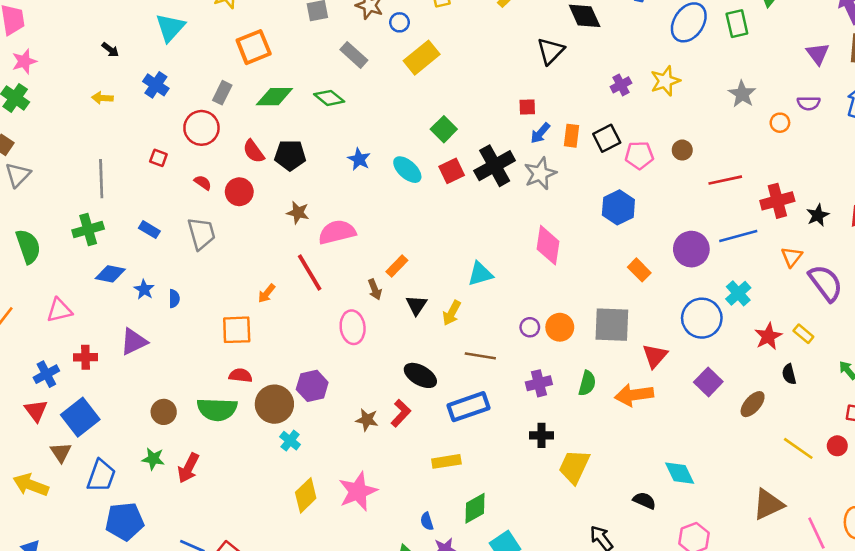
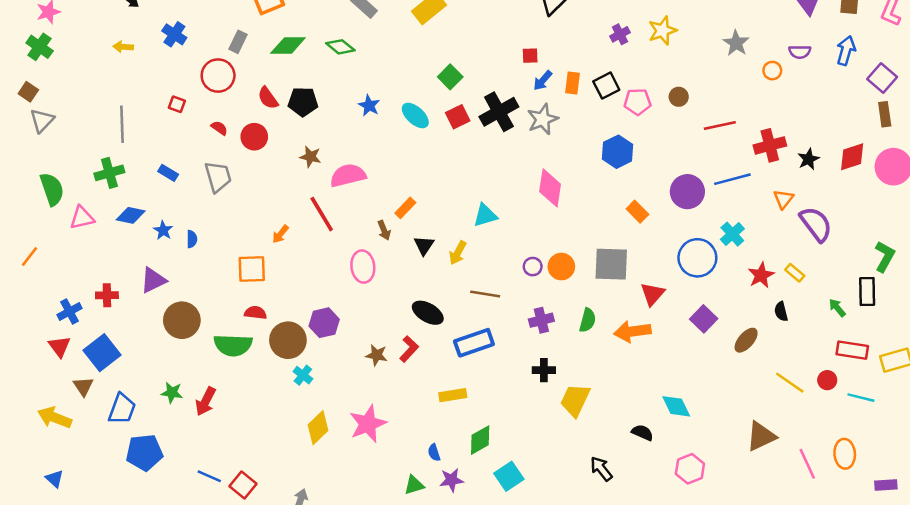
pink triangle: (59, 310) -> (82, 218), moved
brown circle: (164, 412) -> (182, 320), moved, size x1.5

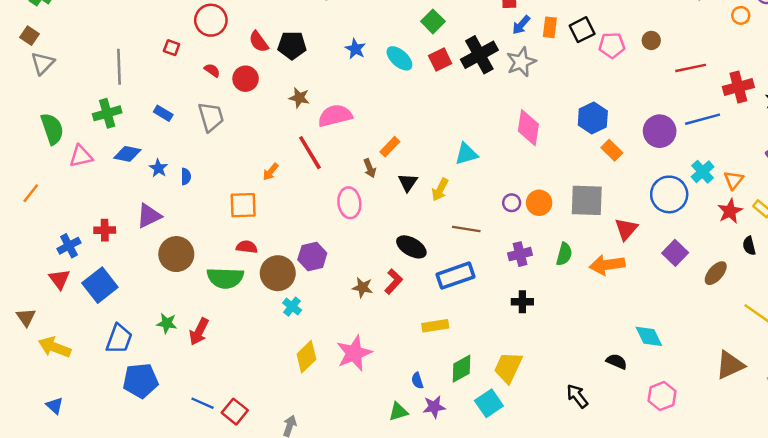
blue hexagon: (618, 152) -> (593, 118), moved
orange triangle: (784, 199) -> (734, 180), moved
brown triangle: (83, 386) -> (26, 317), moved
yellow trapezoid: (575, 400) -> (508, 367), moved

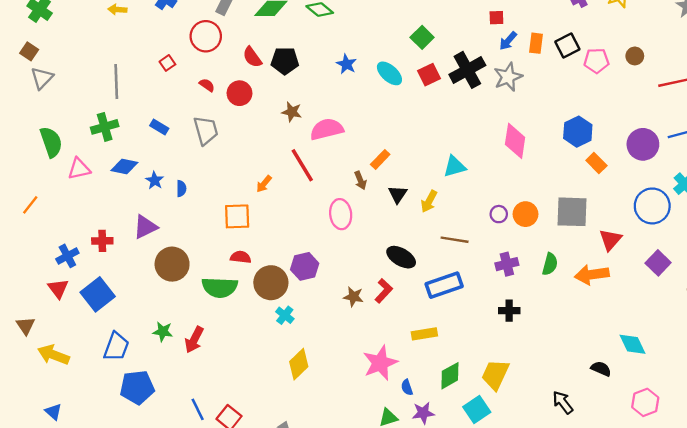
red square: (172, 48) -> (167, 63), turned 35
pink star: (354, 353) -> (380, 363), moved
blue line: (203, 403) -> (198, 409), turned 40

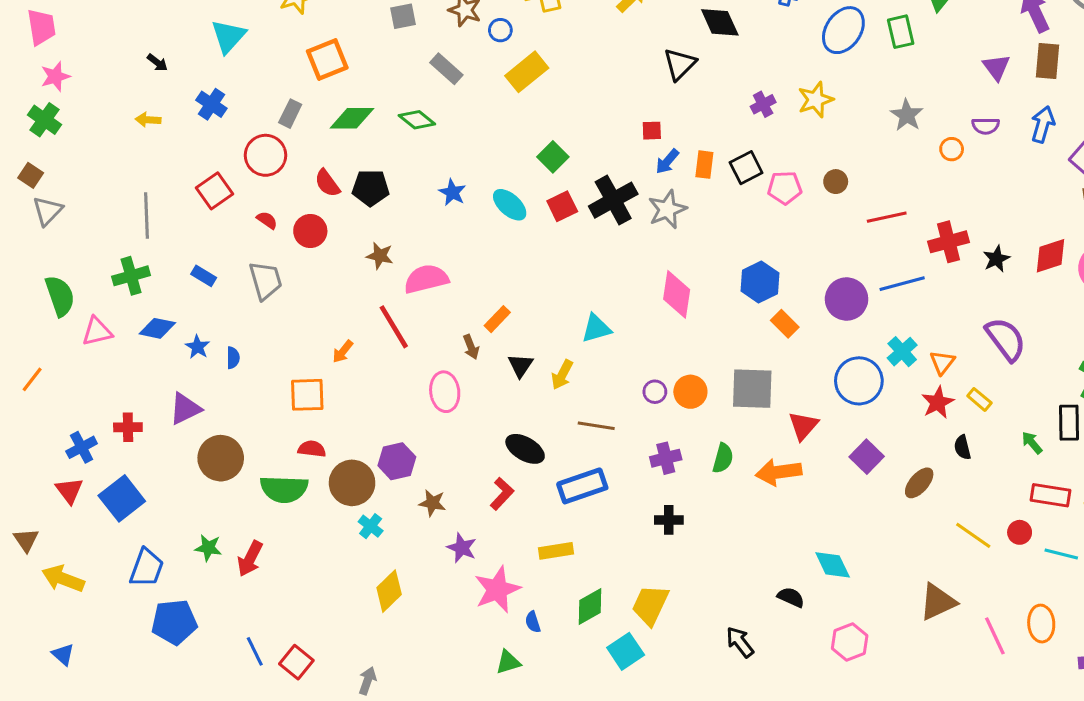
red square: (167, 63) -> (214, 191), size x1.6
brown star: (353, 297) -> (432, 503), moved
purple star: (423, 413) -> (462, 548), moved, turned 30

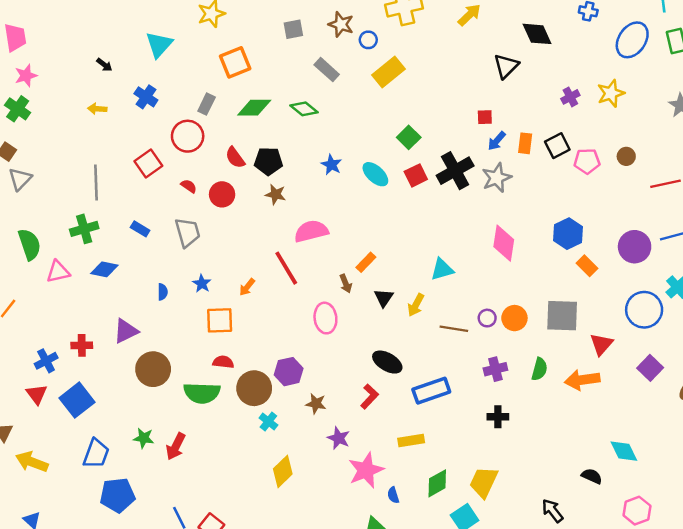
brown star: (380, 256) -> (276, 194), moved
blue star: (197, 347) -> (202, 284), moved
brown line: (596, 426) -> (454, 329), moved

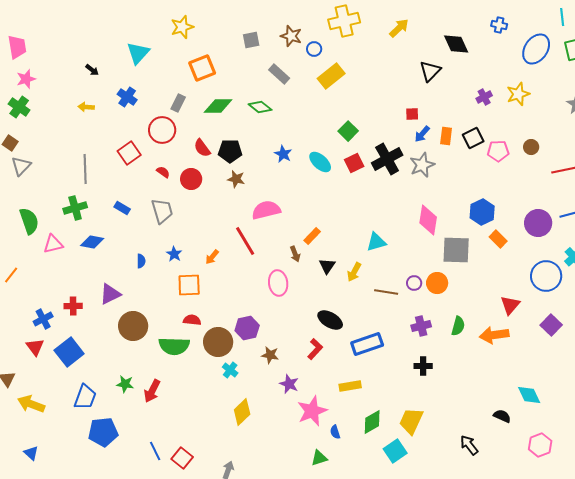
gray square: (562, 316) -> (456, 250), moved

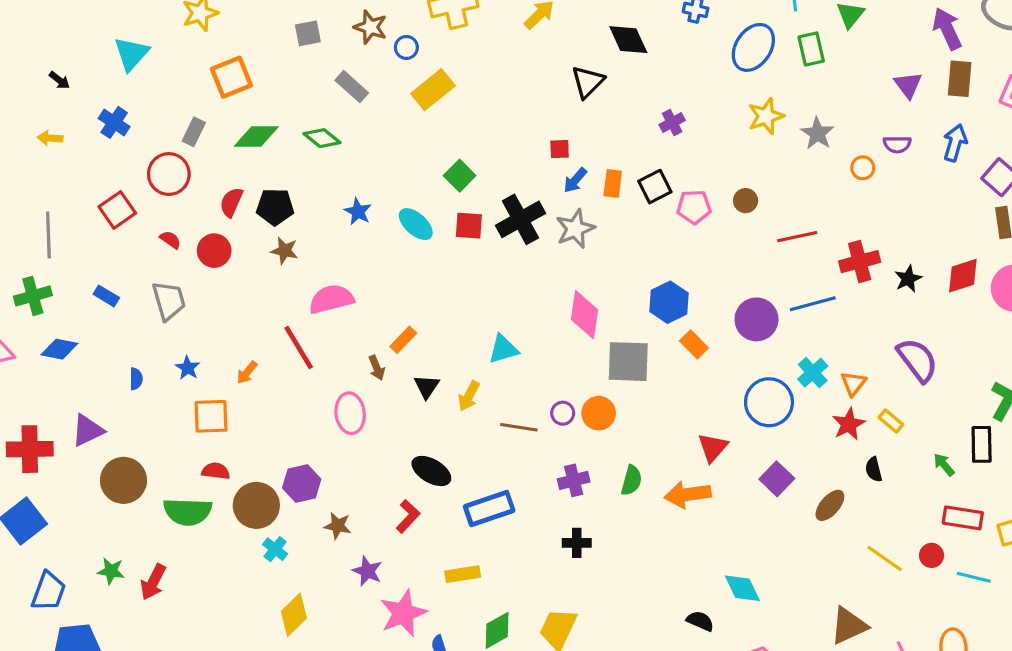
yellow star: (518, 94) -> (766, 116), moved
red semicircle: (202, 148) -> (231, 202), turned 60
red square: (354, 163) -> (469, 226), turned 30
red cross: (73, 306) -> (30, 449), size x1.6

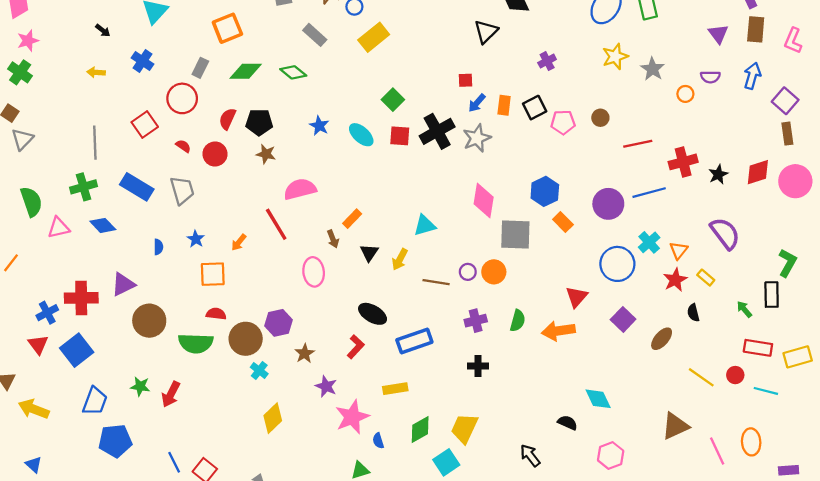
blue rectangle: (106, 296) -> (137, 187), size x1.8
blue diamond: (59, 349) -> (103, 225), turned 35
brown star: (338, 526) -> (305, 353), turned 30

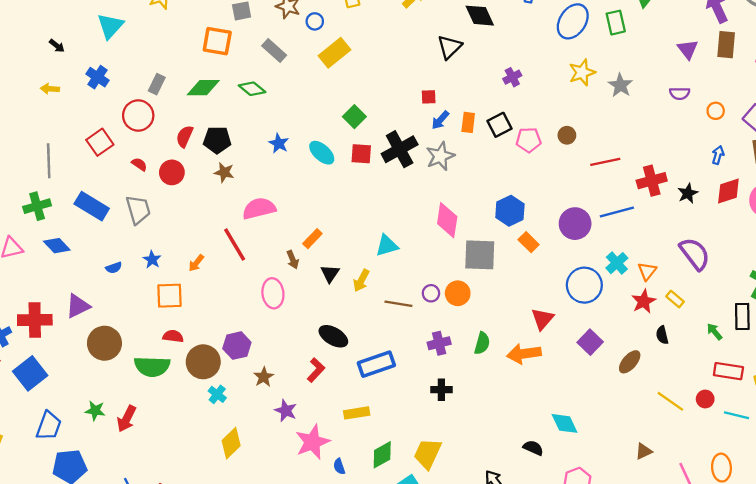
orange square: (227, 28) -> (217, 41), moved, turned 32
blue arrow: (752, 76) -> (718, 155), moved, size x0.7
orange circle: (685, 94) -> (716, 111), moved
blue semicircle: (158, 247) -> (114, 268), turned 70
brown triangle: (675, 426) -> (644, 451), size x0.6

